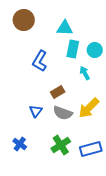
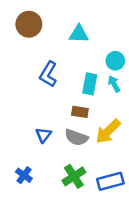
cyan rectangle: (73, 49) -> (90, 84), moved
cyan arrow: (85, 73) -> (114, 84), moved
brown rectangle: (58, 92) -> (80, 112), moved, turned 40

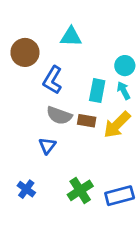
brown circle: (29, 24) -> (25, 52), moved
cyan triangle: (79, 34) -> (71, 37), moved
yellow arrow: (108, 131) -> (117, 125), moved
gray semicircle: (76, 137) -> (59, 116), moved

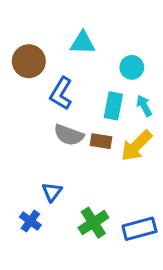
cyan circle: (125, 66) -> (132, 67), moved
blue triangle: (47, 146) -> (52, 192), moved

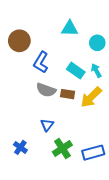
cyan triangle: (83, 43) -> (70, 28), moved
cyan circle: (132, 67) -> (97, 43), moved
cyan rectangle: (113, 106) -> (76, 71), turned -66
blue triangle: (52, 192) -> (47, 125), moved

